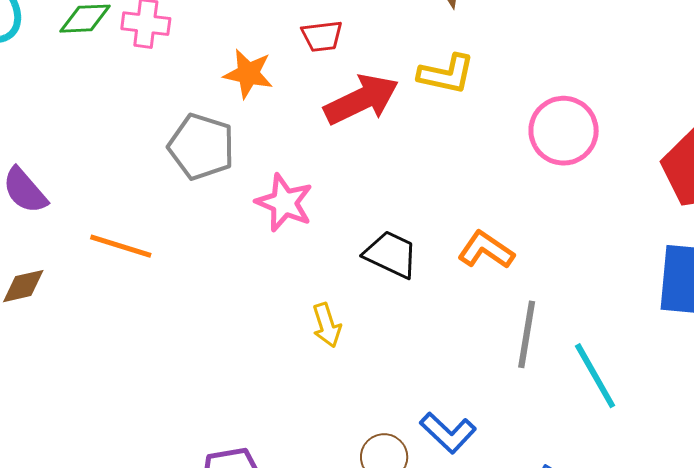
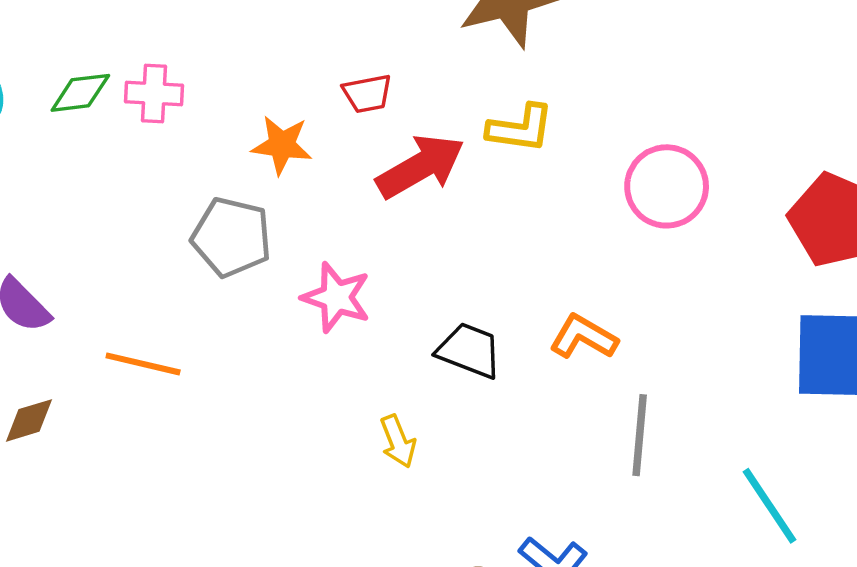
cyan line: (595, 376) -> (770, 506), moved

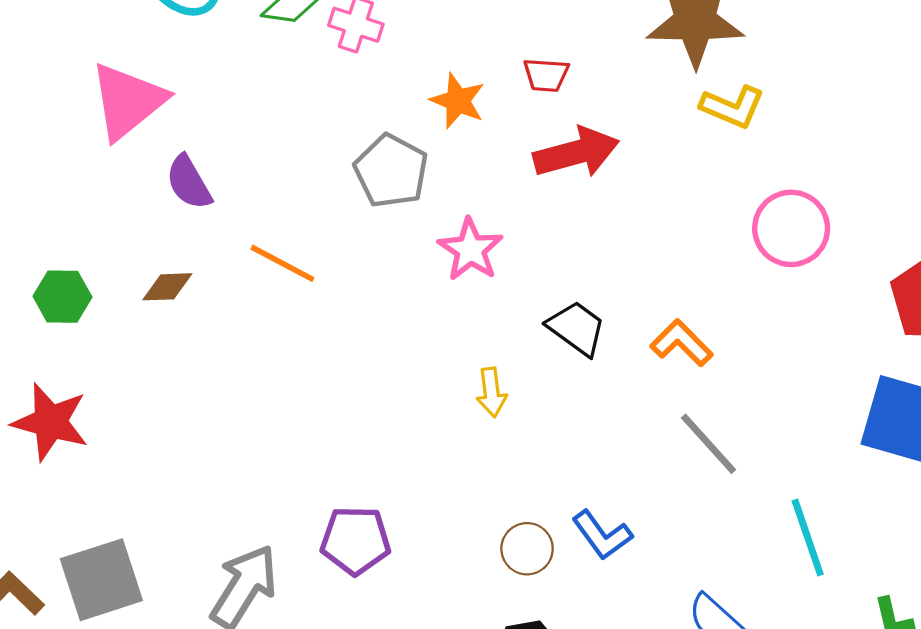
yellow L-shape: (520, 128) -> (732, 107), moved
gray line: (640, 435) -> (709, 444), turned -62

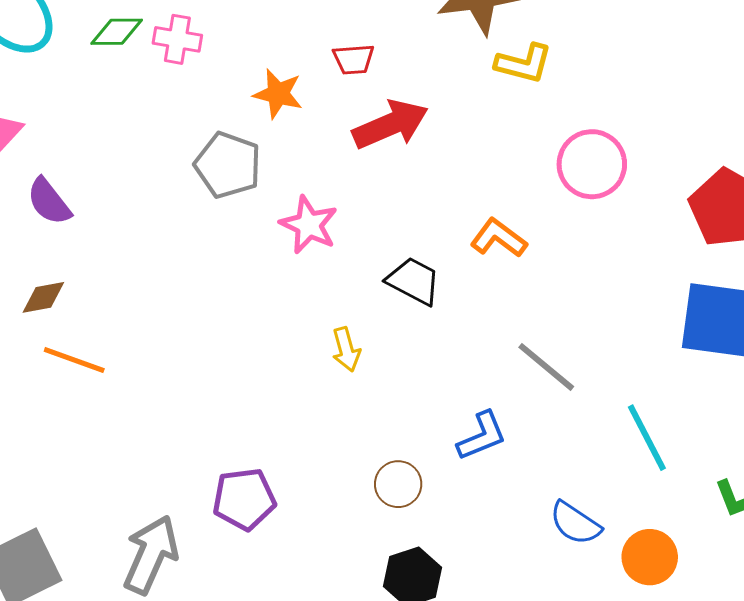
orange line: (282, 263) -> (74, 360), moved
orange L-shape: (682, 343) -> (499, 238), moved
blue L-shape: (602, 535) -> (482, 436), moved, turned -68

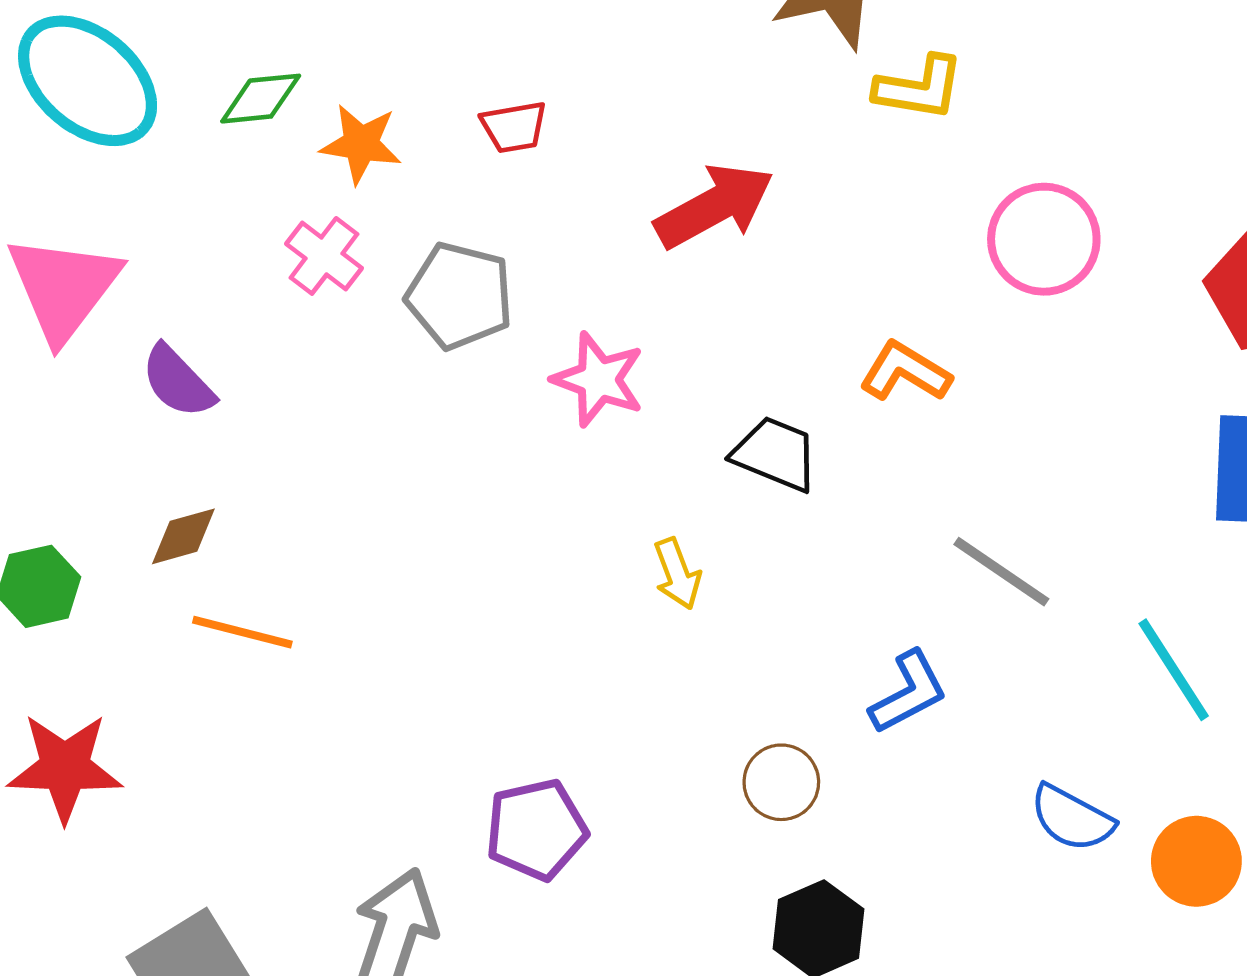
pink cross: (177, 39) -> (324, 256), moved, turned 33
red trapezoid: (354, 59) -> (514, 127), moved
orange star: (278, 94) -> (361, 144), moved

